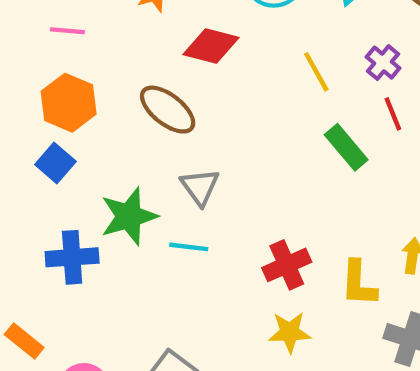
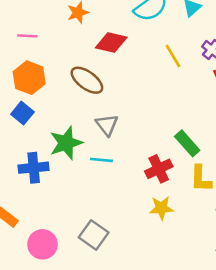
green rectangle: (346, 147) -> (187, 143), moved

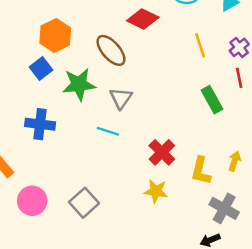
green star: (66, 143) -> (79, 84), moved
green rectangle: (187, 143) -> (212, 100), moved
red cross: (159, 169) -> (162, 152), turned -32

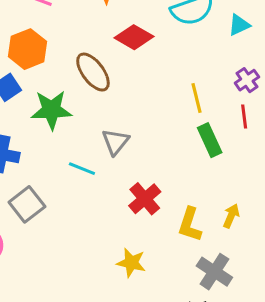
yellow line: (200, 45) -> (196, 98), moved
gray triangle: (121, 98) -> (116, 142), moved
yellow star: (156, 191) -> (131, 263), moved
gray square: (84, 203) -> (27, 204), moved

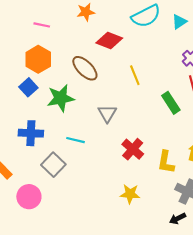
yellow line: (196, 98) -> (135, 75), moved
cyan line: (82, 169) -> (76, 140), moved

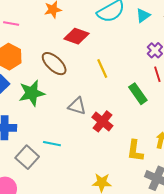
gray triangle: (107, 113) -> (77, 106), turned -42
cyan line: (76, 140) -> (52, 144), moved
red cross: (133, 149) -> (102, 121), moved

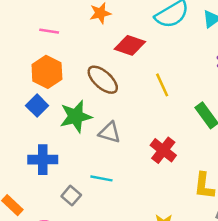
gray triangle: (77, 106) -> (110, 132), moved
gray square: (27, 157) -> (71, 196), size x0.7

